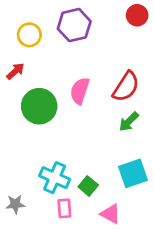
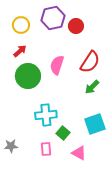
red circle: (137, 15) -> (76, 26), moved
red arrow: (15, 71) -> (20, 51), moved
cyan cross: (55, 178) -> (46, 115), moved, turned -30

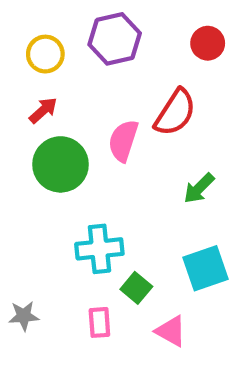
red circle: (76, 26) -> (208, 43), moved
red semicircle: (90, 62) -> (175, 112), moved

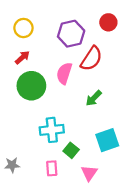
purple hexagon: (115, 39) -> (71, 34), moved
green arrow: (199, 188) -> (94, 98), moved
pink triangle: (171, 331) -> (89, 173), turned 36

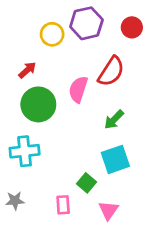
yellow circle: (23, 28) -> (52, 34), moved
purple hexagon: (71, 34) -> (86, 23), moved
cyan cross: (52, 130) -> (25, 151), moved
cyan square: (107, 140) -> (115, 159), moved

